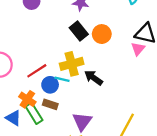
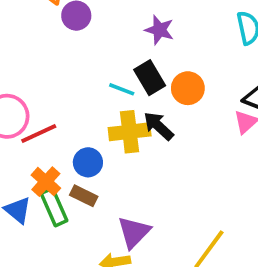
red line: (37, 71) -> (39, 133), moved
black arrow: (94, 78) -> (159, 126), moved
cyan line: (62, 79) -> (122, 89), moved

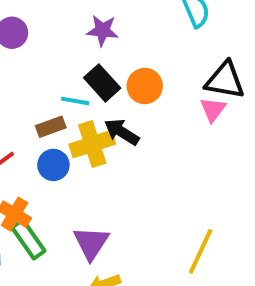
blue circle: (88, 162) -> (53, 165), moved
brown rectangle: (84, 196) -> (51, 127), moved, turned -35
purple triangle: (134, 232) -> (91, 243), moved

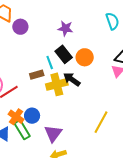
cyan line: (75, 101) -> (50, 63), turned 56
blue circle: (53, 165) -> (32, 116), moved
yellow line: (201, 251) -> (101, 122), moved

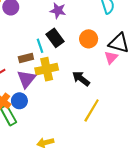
orange circle: (85, 57) -> (89, 39), moved
black arrow: (72, 79) -> (81, 79), moved
purple triangle: (53, 133) -> (26, 79), moved

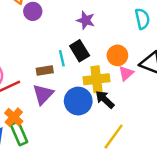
pink triangle: (111, 57) -> (126, 73), moved
yellow cross: (47, 69) -> (96, 79), moved
blue circle: (19, 101) -> (78, 101), moved, size x1.5

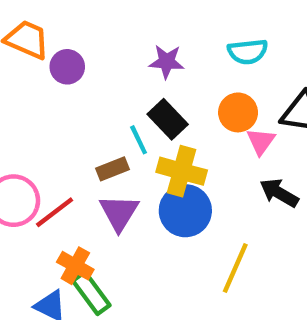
cyan semicircle: (142, 19) -> (248, 52), moved, turned 108
yellow cross: (96, 79) -> (182, 171), moved, turned 35
black arrow: (105, 99) -> (279, 193), moved
yellow line: (113, 137) -> (235, 268), moved

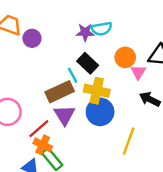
cyan semicircle: (248, 52) -> (101, 29), moved
brown rectangle: (113, 169) -> (60, 92), size x1.6
red line: (55, 212) -> (39, 129), moved

